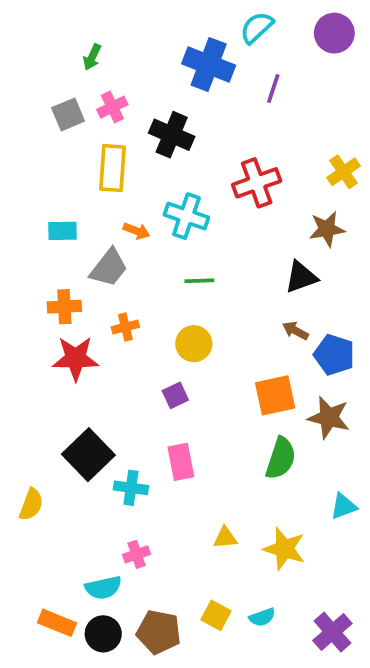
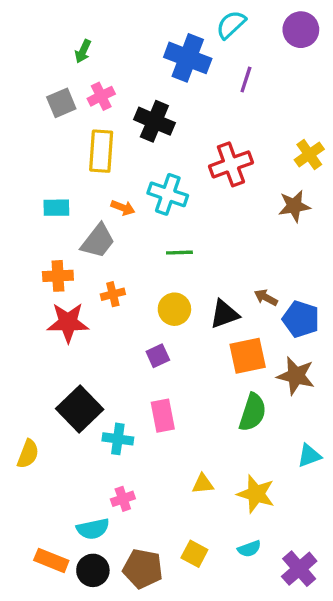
black triangle: (301, 277) -> (224, 314), moved
cyan semicircle: (262, 617) -> (249, 549), moved

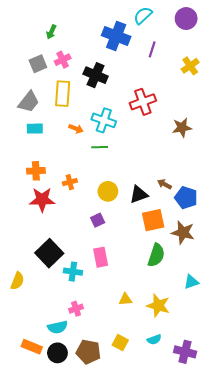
yellow cross: (309, 154) -> (190, 66), moved
gray trapezoid: (98, 241) -> (29, 102), moved
green line: (179, 253) -> (100, 147), moved
purple cross: (299, 569) -> (185, 352), turned -35

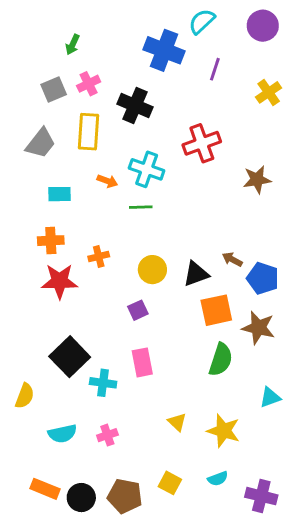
cyan rectangle: (35, 129) -> (59, 194), moved
yellow triangle: (125, 299) -> (177, 422), turned 48
cyan semicircle: (57, 327) -> (62, 434), moved

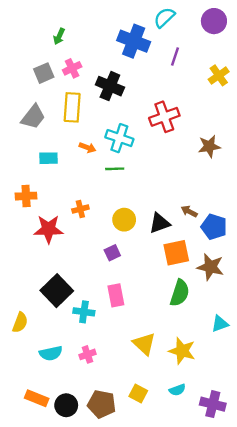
orange cross: (51, 241) -> (26, 196), moved
yellow triangle: (177, 422) -> (144, 344), size x1.5

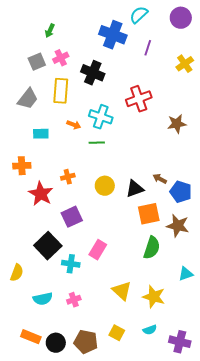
red star: (48, 229) -> (41, 194), turned 30
purple square: (112, 253) -> (72, 217), moved, size x1.5
pink rectangle: (116, 295) -> (98, 250), turned 42

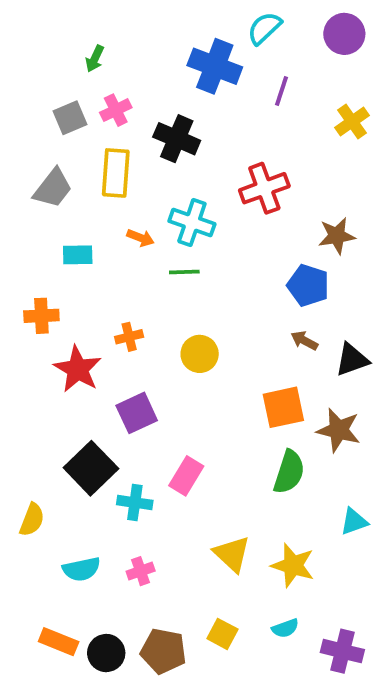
black triangle: (135, 189) -> (352, 360), moved
blue pentagon: (181, 192) -> (308, 285), moved

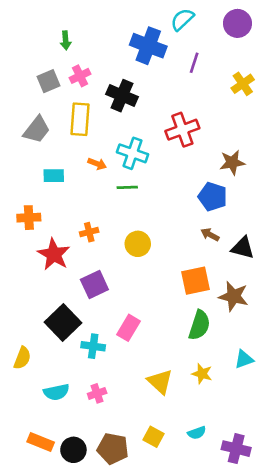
green arrow: (95, 59) -> (66, 40), turned -30
black triangle: (352, 360) -> (243, 248), turned 35
yellow star: (293, 565) -> (202, 374), moved, size x0.7

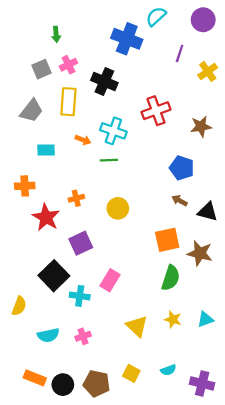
purple line: (194, 63) -> (180, 53), moved
brown star: (232, 162) -> (201, 126), moved
cyan triangle: (244, 359) -> (205, 319), moved

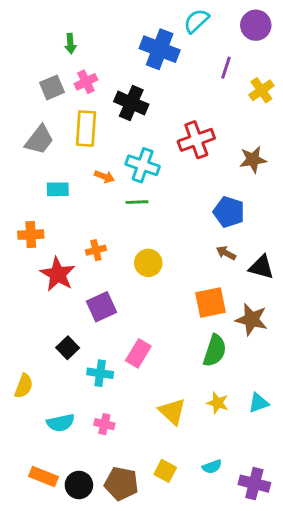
black square: (54, 276) -> (68, 348), size x0.6
pink cross: (83, 336) -> (104, 424), turned 32

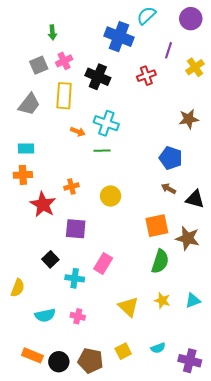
red cross: (196, 140) -> (146, 76), moved, size x0.7
cyan rectangle: (58, 189) -> (26, 148), moved
purple square: (102, 307) -> (76, 229), turned 30
yellow square: (165, 471) -> (123, 351), turned 35

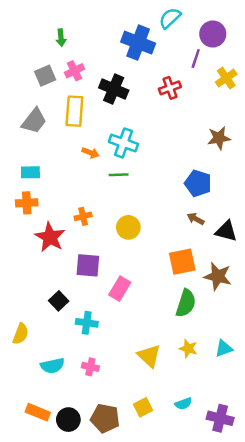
purple circle: (191, 19) -> (213, 34), moved
pink rectangle: (103, 264) -> (120, 289), moved

